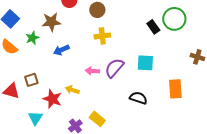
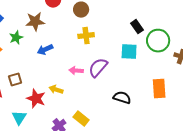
green circle: (174, 19) -> (158, 41), moved
cyan square: (145, 63) -> (129, 52), moved

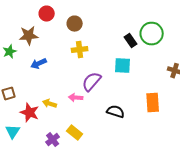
green circle: (158, 41) -> (152, 34), moved
pink arrow: (76, 71) -> (76, 98), moved

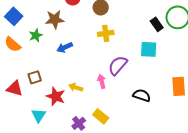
pink arrow: (76, 98) -> (102, 81), turned 72

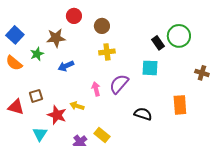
pink arrow: (102, 81) -> (96, 89), moved

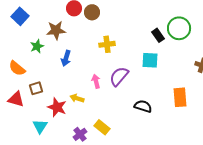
brown circle: (102, 26) -> (92, 12), moved
blue square: (15, 35) -> (20, 16), moved
orange semicircle: (14, 63) -> (17, 68), moved
blue arrow: (66, 66) -> (66, 58), turned -49

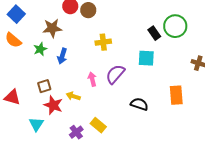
green star: (37, 46) -> (40, 49), moved
orange semicircle: (17, 68) -> (13, 40), moved
brown square: (36, 88) -> (44, 86), moved

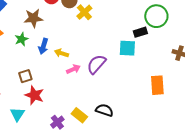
black rectangle: (154, 33) -> (140, 32), moved, turned -72
yellow cross: (103, 42) -> (84, 12), moved, turned -35
pink arrow: (92, 79) -> (73, 69), turned 80
yellow arrow: (73, 96) -> (61, 53), moved
black semicircle: (139, 104) -> (104, 110), moved

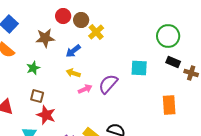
black rectangle: (140, 32) -> (173, 62), moved, turned 40
green star: (21, 39) -> (33, 68), moved
blue arrow: (43, 46) -> (73, 51), moved, turned 35
brown square: (25, 76) -> (37, 96), turned 32

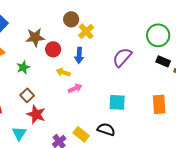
red circle: (63, 16) -> (53, 49), moved
blue arrow: (73, 51) -> (79, 55), moved, turned -49
cyan square: (139, 68) -> (117, 102), moved
purple semicircle: (108, 84) -> (122, 57), moved
brown square: (37, 96) -> (27, 95), turned 32

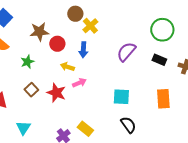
black rectangle: (163, 61) -> (159, 60), moved
red star: (36, 114) -> (56, 93), moved
black semicircle: (106, 129) -> (128, 125), moved, turned 36

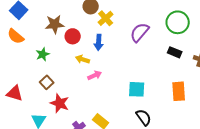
purple semicircle: (126, 52) -> (140, 32), moved
red star: (56, 93) -> (60, 103), moved

